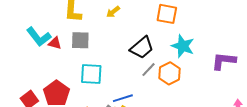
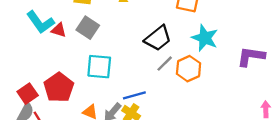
gray square: (80, 40) -> (88, 28), turned 30

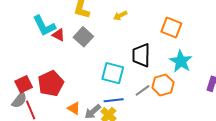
black trapezoid: (158, 38) -> (141, 55), turned 120
gray line: (165, 64) -> (142, 90), moved
cyan square: (99, 67) -> (113, 73), moved

